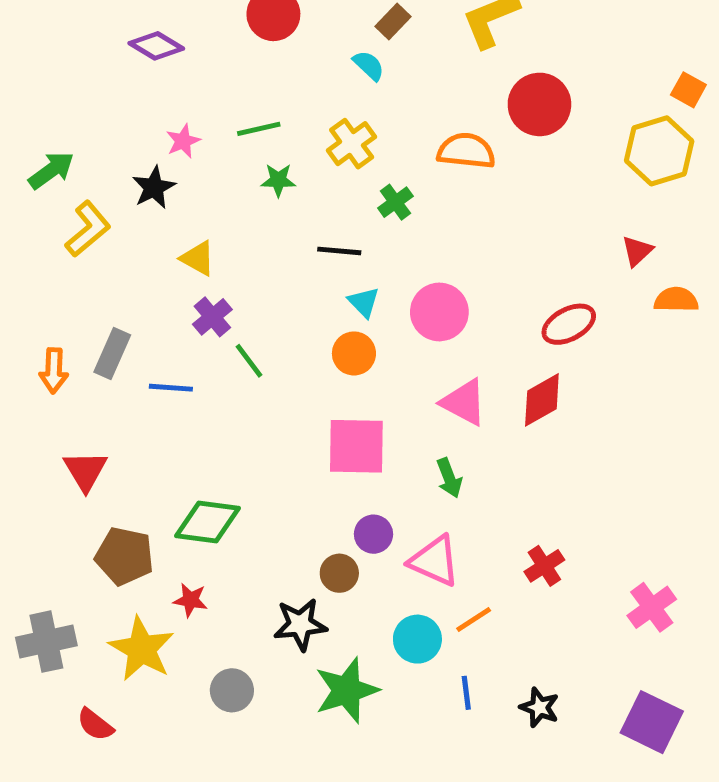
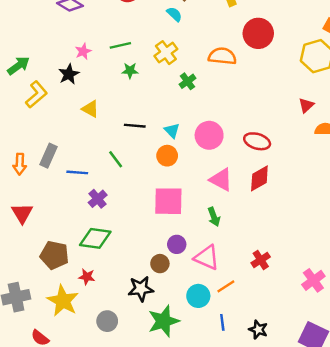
black line: (339, 251) -> (135, 126), moved
purple cross: (212, 317) -> (98, 199), moved
red ellipse: (569, 324) -> (257, 141), moved, turned 45
red triangle: (85, 471) -> (22, 213), moved

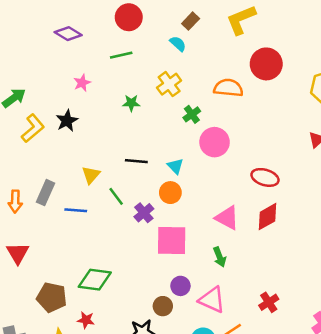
green line: (120, 45) -> (121, 55), moved
black star: (69, 74) -> (67, 121), moved
yellow triangle: (90, 109) -> (91, 175), moved, turned 42
pink circle: (209, 135) -> (215, 142), moved
purple cross: (98, 199) -> (144, 213), moved

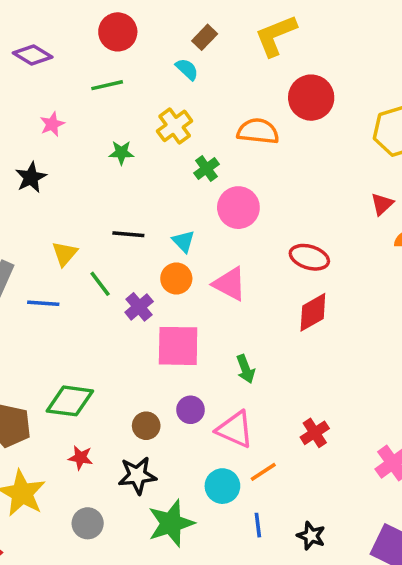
pink triangle: (227, 218) -> (230, 284), moved
brown circle: (163, 306) -> (146, 426), moved
red star: (86, 320) -> (81, 458), moved

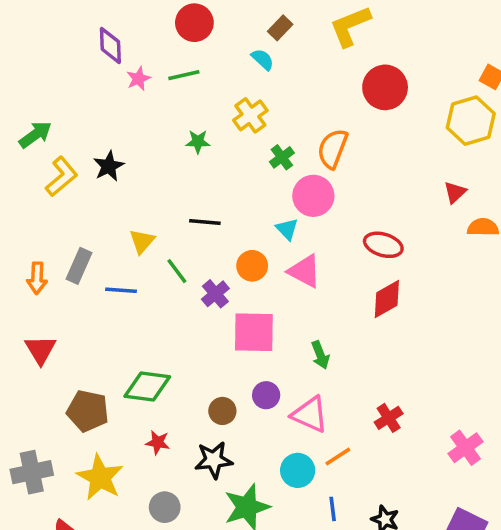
purple diamond: (33, 55) -> (110, 45), turned 57
pink star: (52, 124) -> (138, 79), moved
orange semicircle: (258, 131) -> (333, 149), moved, turned -75
cyan triangle: (183, 241) -> (287, 229), moved

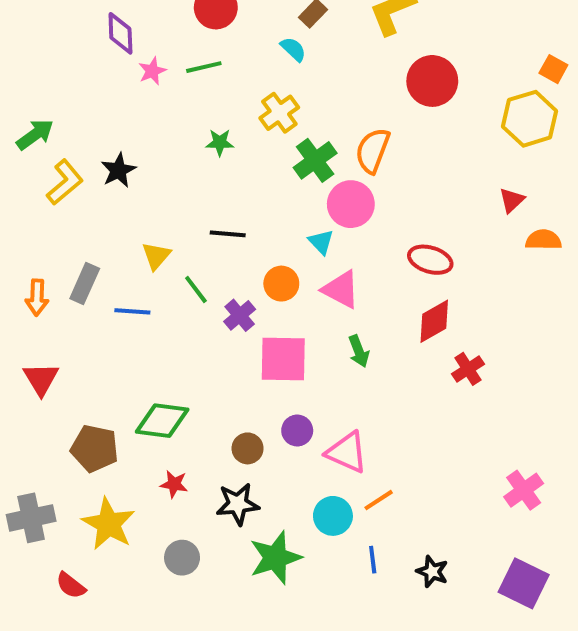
green cross: (282, 157) -> (315, 160), size x1.5
green arrow: (320, 355) -> (359, 351), moved
red cross: (389, 418) -> (468, 369), moved

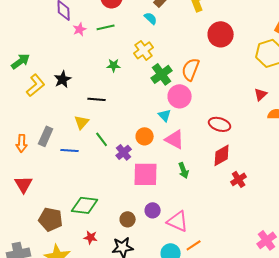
black line: (228, 234) -> (97, 99), moved

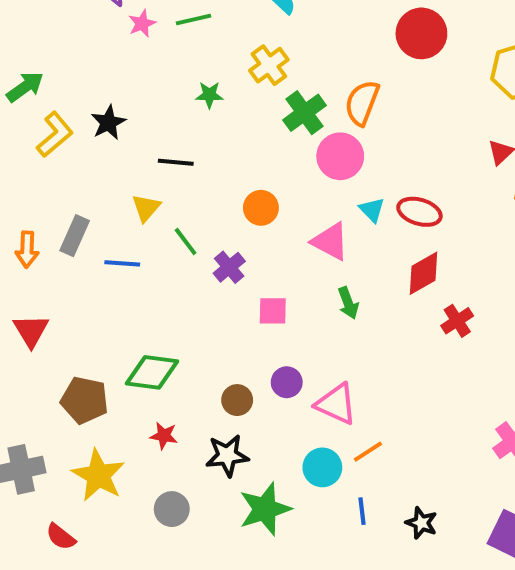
cyan triangle: (165, 115) -> (372, 210), moved
orange circle: (145, 136) -> (261, 208), moved
pink square: (146, 174) -> (273, 311), size x0.6

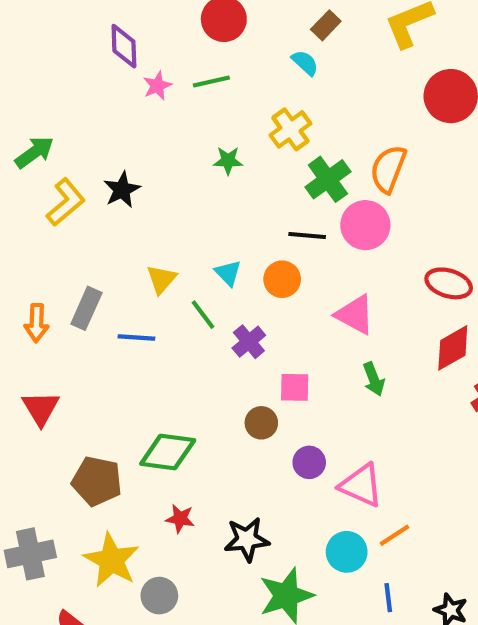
black line: (176, 162) -> (307, 236), moved
cyan triangle: (372, 210) -> (228, 273), moved
brown circle: (237, 400) -> (261, 423), moved
gray circle: (172, 509) -> (159, 596), moved

